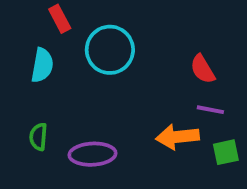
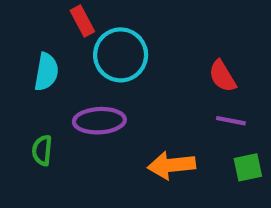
red rectangle: (60, 19) -> (82, 21), moved
orange arrow: (178, 137) -> (171, 165), moved
purple ellipse: (93, 154) -> (99, 121), moved

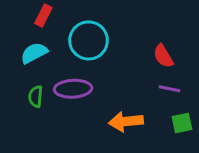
red rectangle: (82, 21) -> (43, 16), moved, turned 55
cyan semicircle: (46, 72) -> (34, 53), turned -128
green semicircle: (42, 150) -> (36, 97), moved

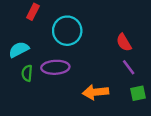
cyan semicircle: (34, 53) -> (19, 50), moved
purple line: (169, 89) -> (129, 67), turned 42

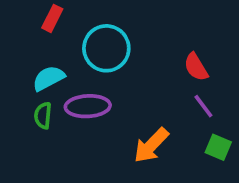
cyan semicircle: (19, 50) -> (49, 78), moved
orange arrow: (96, 92) -> (151, 145), turned -40
green square: (138, 93) -> (218, 147), turned 35

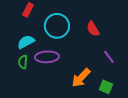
red semicircle: (196, 67) -> (93, 29), moved
green square: (218, 147) -> (106, 87), moved

